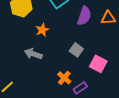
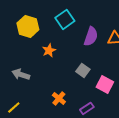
gray arrow: (33, 54) -> (21, 74), moved
orange cross: (64, 78) -> (59, 98), moved

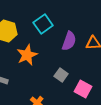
orange star: (49, 50) -> (27, 55), size x1.5

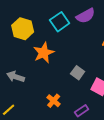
purple semicircle: (69, 41) -> (86, 16), moved, turned 42

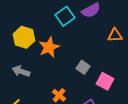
yellow hexagon: (23, 29) -> (24, 37), moved

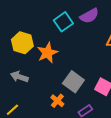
gray square: (83, 67) -> (73, 82), moved, size x1.5

